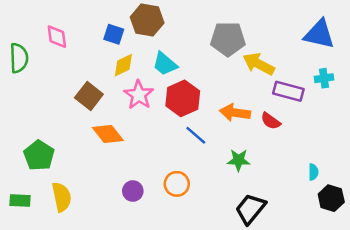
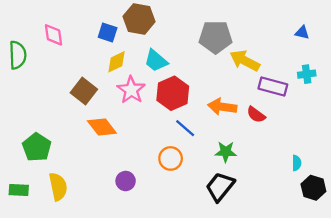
blue triangle: (319, 34) -> (302, 33), size x0.5
orange circle: (177, 184) -> (171, 158), moved
black trapezoid: (250, 209) -> (220, 187), moved

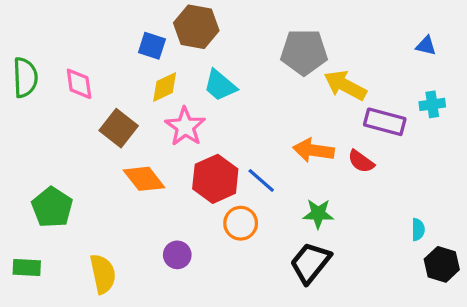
pink diamond: (54, 35) -> (79, 84), moved
red hexagon: (173, 93) -> (215, 179), moved
yellow semicircle: (58, 187) -> (103, 274), moved

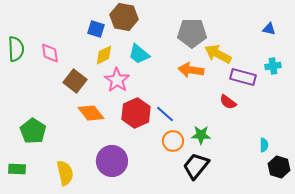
orange arrow: (313, 150) -> (191, 70), moved
orange circle: (241, 223) -> (173, 141), moved
purple circle: (177, 255) -> (112, 161), size x1.8

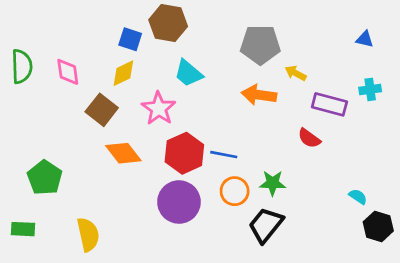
yellow arrow: (218, 54) -> (296, 73), size x0.6
yellow diamond: (104, 55) -> (123, 73), moved
blue line: (165, 114) -> (224, 155), turned -30
cyan semicircle: (264, 145) -> (358, 197), turned -56
purple circle: (112, 161) -> (179, 202), moved

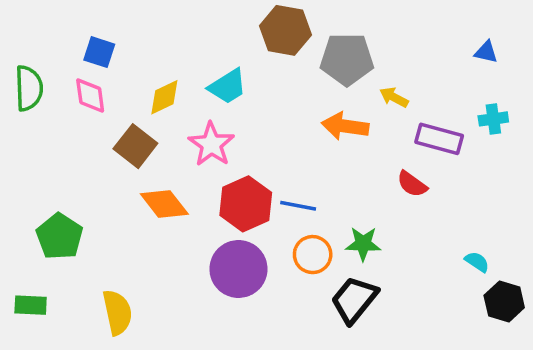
brown hexagon: (168, 23) -> (285, 30), moved
blue square: (130, 39) -> (99, 52), moved
cyan trapezoid: (188, 73) -> (228, 86), moved, turned -72

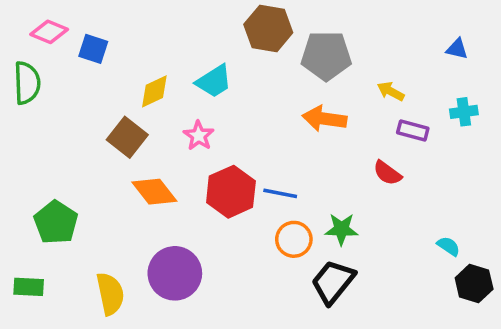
pink diamond: (90, 95) -> (49, 32), moved, turned -60
yellow arrow: (394, 97) -> (391, 91), moved
purple rectangle: (439, 139) -> (413, 130), size x0.7
pink star: (211, 144) -> (199, 136), size x0.7
purple circle: (238, 269) -> (175, 273), moved

